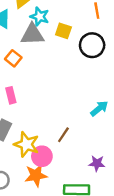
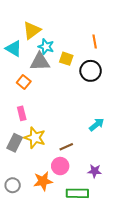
brown line: (63, 135) -> (66, 147), turned 32
yellow star: (26, 144) -> (35, 138), moved
pink circle: (42, 156) -> (60, 166), moved

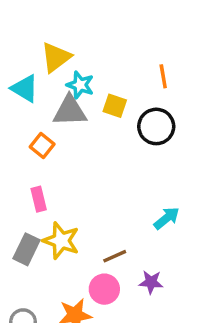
purple star: (95, 171) -> (151, 282), moved

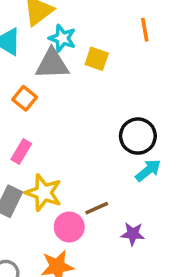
black circle: (156, 126) -> (138, 136), moved
pink rectangle: (39, 199) -> (21, 151), turned 45
pink circle: (104, 289) -> (69, 227), moved

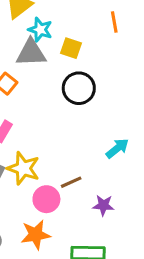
black circle: (138, 136) -> (79, 88), moved

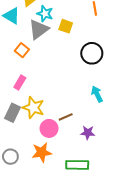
gray triangle: (31, 53) -> (39, 29), turned -35
black circle: (79, 88) -> (92, 53), moved
cyan arrow: (117, 148) -> (97, 94), turned -77

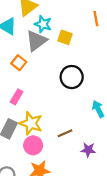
black circle: (92, 53) -> (72, 77), moved
pink circle: (49, 128) -> (33, 145), moved

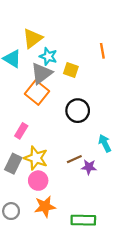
orange square: (19, 63) -> (37, 93), moved, size x1.5
brown line: (65, 133) -> (74, 159), moved
purple star: (88, 150) -> (89, 167), moved

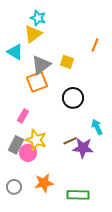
orange line: (102, 51) -> (95, 45), turned 32
cyan star: (48, 56) -> (38, 18), moved
orange square: (37, 93) -> (37, 82), turned 30
purple star: (89, 167) -> (83, 148), size x1.5
pink circle: (38, 181) -> (28, 153), moved

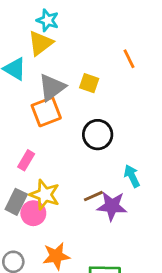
orange line: (95, 45) -> (129, 59), turned -48

